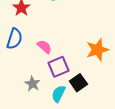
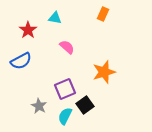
blue semicircle: (14, 39) -> (21, 61), turned 45
pink semicircle: (44, 47) -> (67, 47), moved

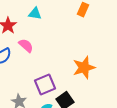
pink semicircle: (67, 47) -> (26, 46), moved

